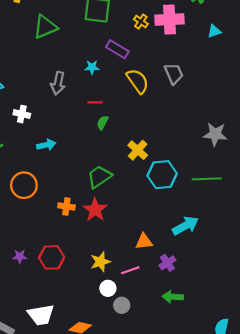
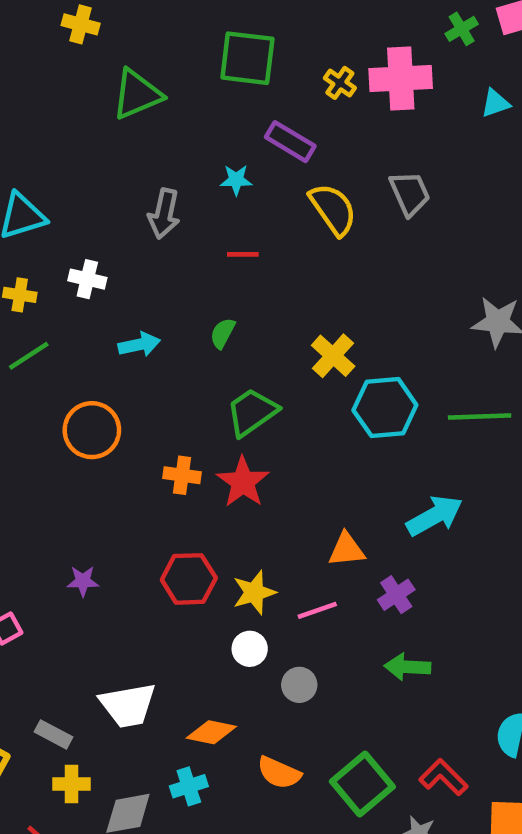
green semicircle: (103, 123) -> (223, 333), moved
red hexagon: (52, 257) -> (189, 579), moved
white circle: (108, 288) -> (250, 649), moved

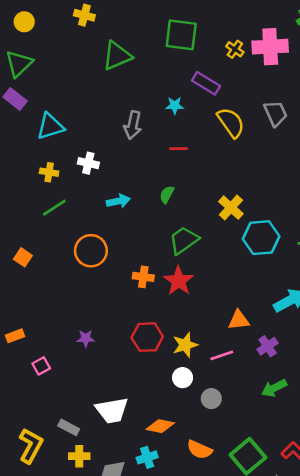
green arrow: (407, 667) -> (274, 388), turned -30

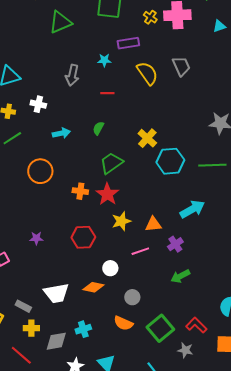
purple rectangle: (206, 83) -> (128, 43), turned -40
yellow star: (185, 345) -> (121, 221), moved
gray circle: (211, 399) -> (132, 297), moved
orange diamond: (160, 426) -> (93, 287), moved

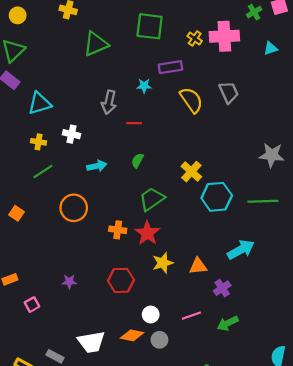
red line: (107, 93) -> (134, 123), moved
pink line: (140, 251) -> (191, 316), moved
gray circle: (132, 297) -> (159, 340), moved

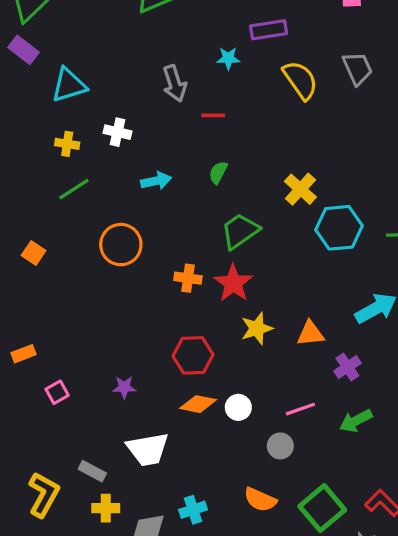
gray arrow: (109, 102) -> (175, 83), turned -30
purple star: (69, 282) -> (124, 387), moved
orange diamond: (132, 335) -> (198, 404), moved
gray circle: (159, 340) -> (280, 446), moved

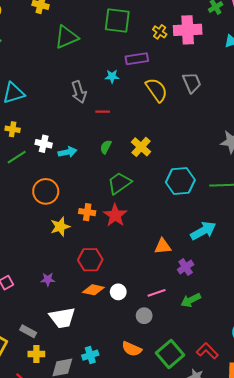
white cross: (117, 132) -> (44, 144), moved
yellow cross: (300, 189) -> (141, 147), moved
yellow star: (257, 328) -> (60, 227), moved

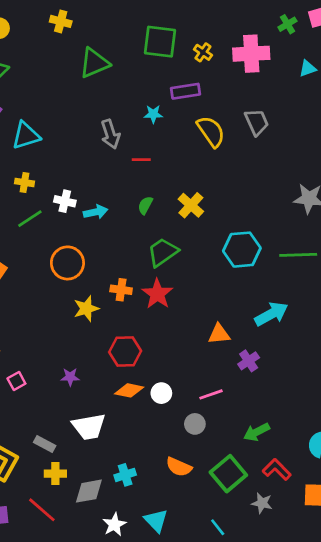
yellow cross: (160, 32) -> (203, 52), moved
green arrow: (191, 300) -> (257, 432), moved

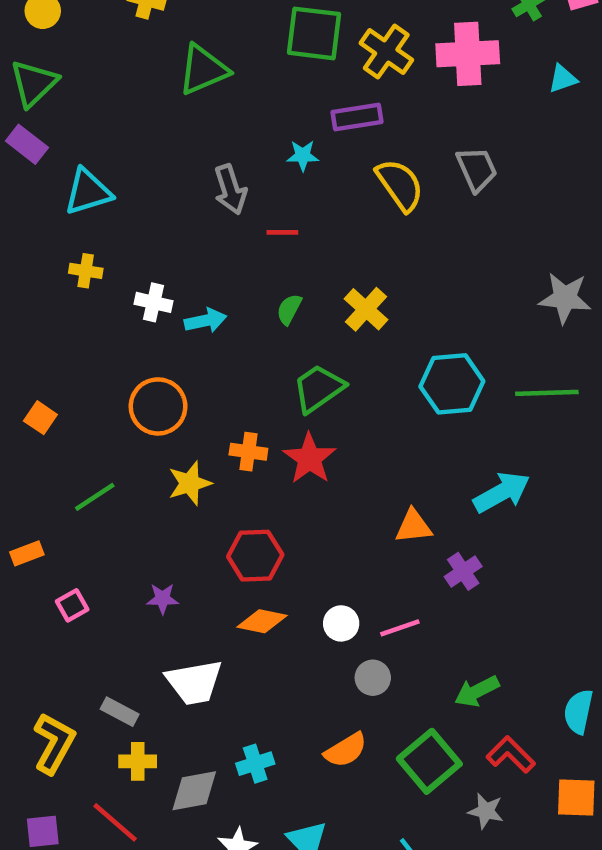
yellow cross: (203, 52) -> (386, 52), size x1.6
green line: (30, 219) -> (95, 497), moved
white circle: (161, 393) -> (341, 623), moved
orange semicircle: (179, 467) -> (346, 750), turned -55

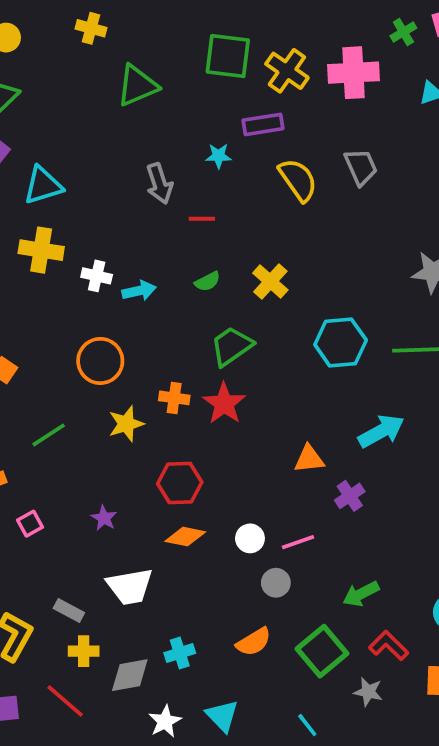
yellow cross: (86, 271) -> (41, 250), size x1.6
green semicircle: (289, 309) -> (207, 281), turned -145
purple star: (163, 599) -> (104, 518), turned 30

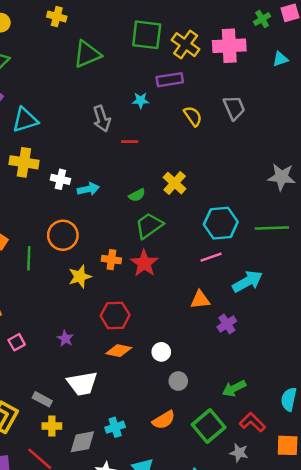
yellow semicircle: (298, 180) -> (193, 116), size x0.7
green semicircle: (207, 281) -> (137, 195), moved
green line: (49, 435) -> (29, 258), moved, turned -55
pink line: (298, 542) -> (211, 257), moved

